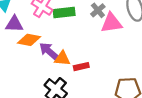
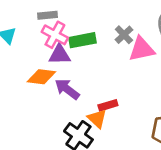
purple triangle: (14, 24) -> (60, 55), moved
orange triangle: (62, 58) -> (97, 119), moved, turned 42

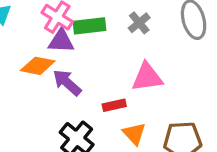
pink triangle: (142, 49) -> (147, 77), moved
orange triangle: (97, 119) -> (134, 134), moved

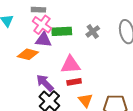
pink triangle: (147, 77) -> (71, 65), moved
purple arrow: (67, 83) -> (45, 83), moved

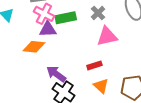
pink triangle: (71, 65) -> (107, 36), moved
red rectangle: (74, 82) -> (94, 65), moved

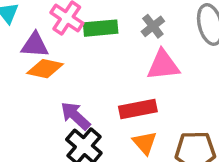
purple triangle: (48, 29) -> (35, 45), moved
red rectangle: (94, 65) -> (138, 109), size x1.5

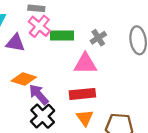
pink triangle: (163, 65) -> (85, 64), moved
orange diamond: (45, 69) -> (24, 79), moved

